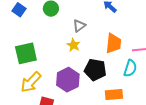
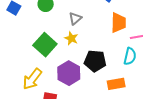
orange trapezoid: (113, 43) -> (118, 23), moved
green square: (26, 53) -> (45, 45), moved, turned -30

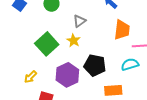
cyan semicircle: (130, 56) -> (130, 64), turned -126
yellow arrow: (32, 79) -> (30, 77), size x0.6

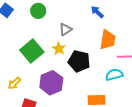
black pentagon: (95, 65) -> (79, 61), moved

